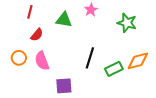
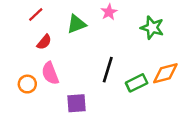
red line: (30, 12) -> (36, 14), turned 32
green triangle: (64, 20) -> (77, 24), turned -30
orange circle: (19, 58) -> (27, 84), moved

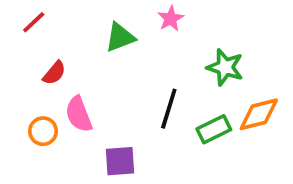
red line: (36, 14) -> (34, 22), moved
green star: (152, 28) -> (225, 67), moved
red semicircle: (44, 42) -> (54, 73), moved

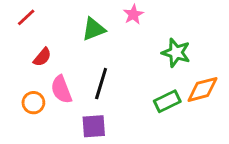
black line: (169, 109) -> (101, 84), moved

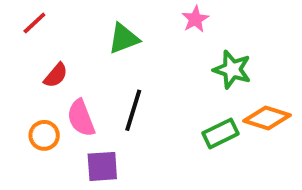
pink star: (133, 14) -> (195, 19), moved
orange diamond: (203, 89) -> (267, 118), turned 32
purple square: (94, 126) -> (102, 166), moved

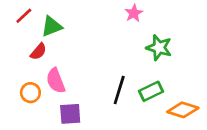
green triangle: (124, 39) -> (52, 26), moved
black line: (133, 110) -> (119, 90), moved
orange diamond: (267, 118) -> (183, 110), moved

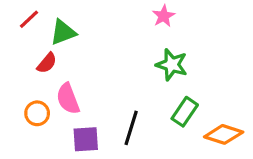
green star: (159, 48) -> (172, 65), moved
black line: (119, 90) -> (131, 128), moved
green rectangle: (151, 91) -> (185, 112), turned -30

